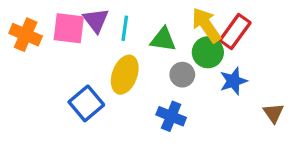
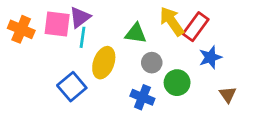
purple triangle: (96, 20) -> (80, 17), turned 30
cyan line: (125, 28) -> (82, 37), moved
green circle: (208, 52) -> (177, 83), moved
blue star: (233, 81) -> (210, 57), moved

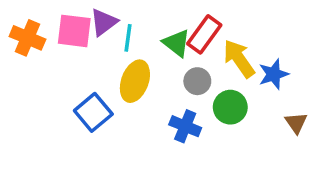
yellow arrow: (172, 21) -> (239, 59), moved
red rectangle: (196, 27) -> (204, 34), moved
green triangle: (136, 33) -> (177, 43), turned 30
cyan line: (82, 37) -> (128, 38), moved

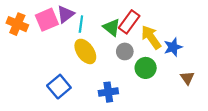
pink square: (74, 31) -> (47, 20), turned -30
yellow ellipse: (135, 81) -> (85, 51), turned -55
blue square: (93, 112) -> (59, 87), moved
blue cross: (185, 126) -> (108, 92), moved, turned -30

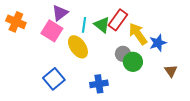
pink square: (47, 20) -> (52, 31), moved, turned -35
cyan line: (81, 24) -> (84, 25), moved
gray circle: (125, 51) -> (123, 54), moved

